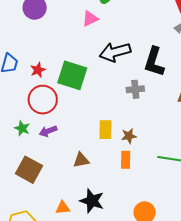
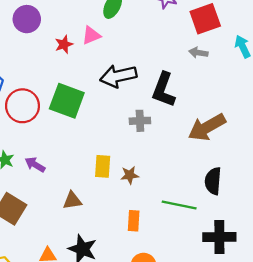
red star: (38, 70) -> (64, 44), moved
red circle: (43, 100) -> (22, 106), moved
purple arrow: (48, 131) -> (35, 165), turned 48
orange rectangle: (126, 160) -> (134, 221), moved

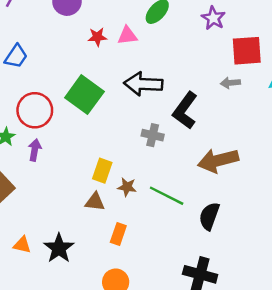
gray arrow: (198, 53) -> (230, 83), turned -30
red circle: (22, 106) -> (35, 110), moved
purple arrow: (35, 165) -> (35, 150), turned 54
brown triangle: (72, 201) -> (95, 202), moved
green line: (179, 205) -> (167, 196), moved

